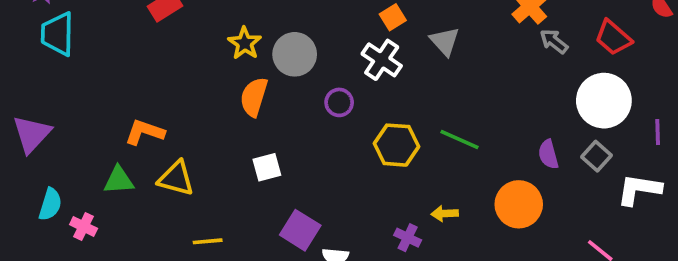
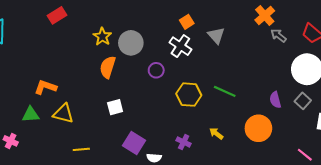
yellow arrow: (445, 214) -> (216, 134), turned 40
purple cross: (408, 238) -> (184, 142), moved

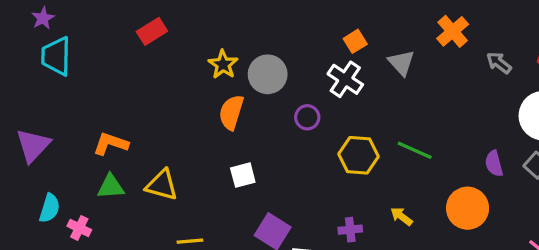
orange cross: (265, 15) -> (453, 31), moved
orange L-shape: (45, 87) -> (111, 144), moved
purple cross: (184, 142) -> (350, 230), turned -32

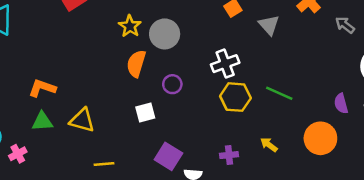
white cross: (345, 79) -> (225, 64), moved, turned 36
purple circle: (307, 117) -> (172, 84), moved
pink cross: (79, 228) -> (18, 154), turned 36

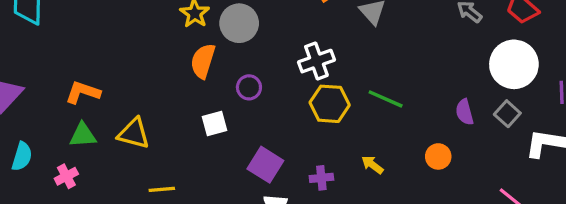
orange circle: (320, 138) -> (438, 156), size x0.6
pink cross: (18, 154) -> (66, 176), moved
purple square: (168, 156) -> (265, 165), moved

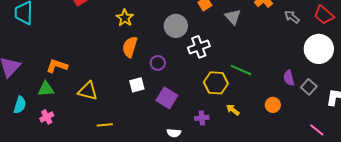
gray circle: (239, 23) -> (176, 26), moved
yellow hexagon: (330, 104) -> (216, 83), moved
gray square: (507, 114) -> (309, 87), moved
green triangle: (83, 135) -> (46, 89), moved
purple square: (265, 165) -> (167, 98), moved

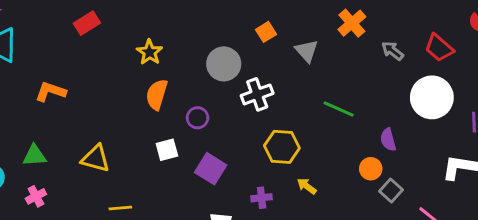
orange L-shape: (57, 66) -> (50, 92), moved
green line: (241, 70) -> (339, 109), moved
gray square: (309, 87) -> (391, 191), moved
orange circle: (273, 105) -> (371, 169), moved

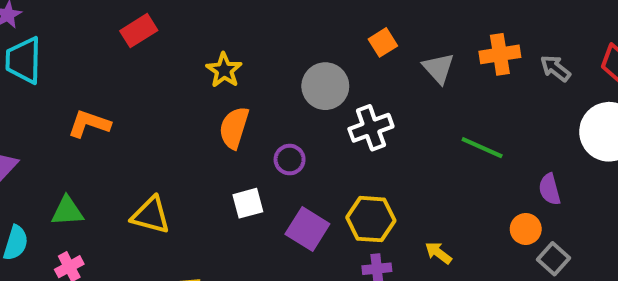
orange cross: (352, 23) -> (500, 54), moved, turned 32
yellow hexagon: (282, 147) -> (371, 219), moved

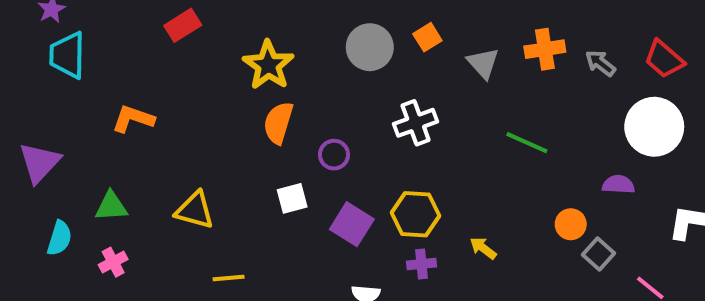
yellow star: (224, 70) -> (268, 65), size x1.4
gray circle: (325, 86) -> (370, 47), moved
purple semicircle: (550, 189) -> (618, 184), moved, turned 108

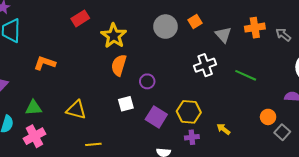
red rectangle: (183, 25) -> (80, 18), moved
white cross: (416, 123) -> (205, 65), moved
pink cross: (113, 262) -> (34, 136), size x1.5

